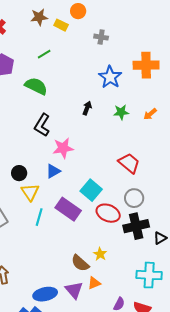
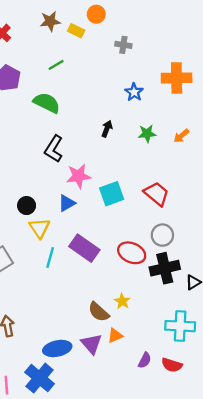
blue star: (110, 77) -> (134, 92), size x0.7
cyan square: (91, 190) -> (112, 194), moved, turned 30

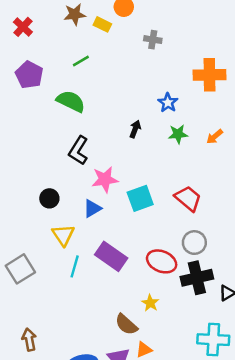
blue star: (134, 92) -> (168, 103), moved
black circle: (27, 206) -> (49, 198), moved
yellow star: (122, 301) -> (150, 303), moved

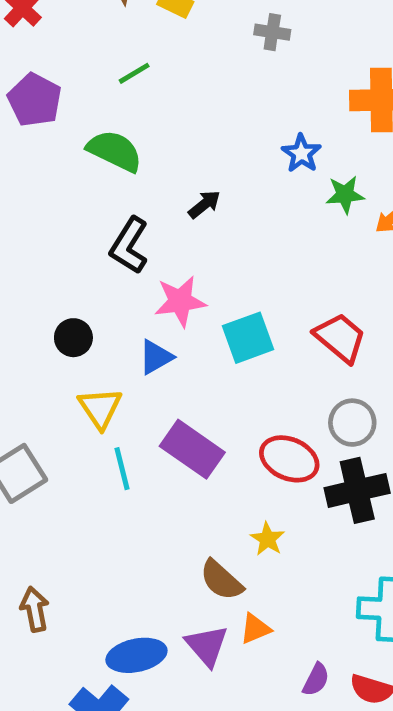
black arrow: (135, 129) -> (204, 204), moved, turned 30
green star: (178, 134) -> (345, 195), moved
cyan line: (75, 266) -> (122, 469), turned -30

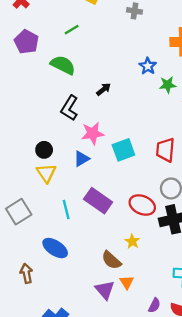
red trapezoid: (340, 338) -> (165, 150), turned -125
yellow triangle: (100, 408) -> (46, 173), moved
orange triangle: (255, 629) -> (127, 282), turned -40
blue ellipse: (136, 655) -> (55, 248), moved, turned 45

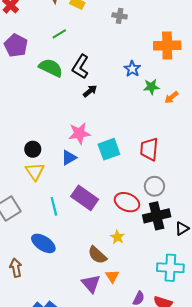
black L-shape: (69, 108) -> (80, 67), moved

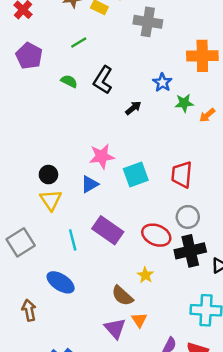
gray cross: (120, 16) -> (148, 22), size x1.6
green semicircle: (51, 68) -> (69, 81), size x0.6
black arrow: (90, 91) -> (133, 108), moved

